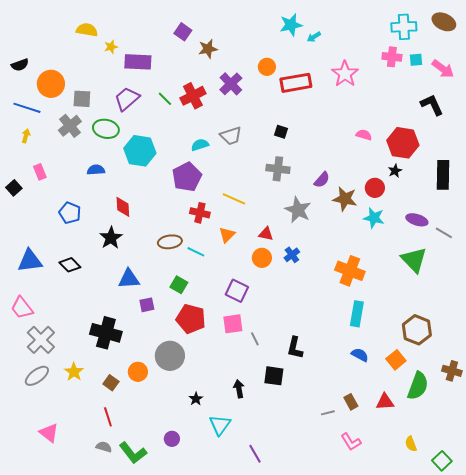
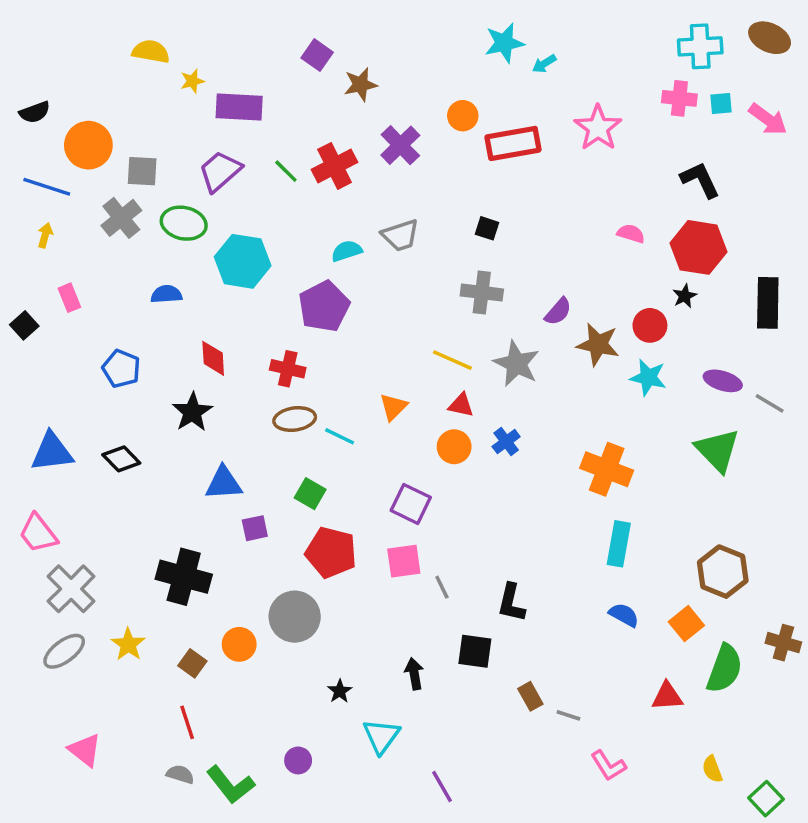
black L-shape: (432, 105) -> (700, 180), moved
yellow line: (234, 199) -> (452, 360), moved
red cross: (200, 213) -> (288, 369), moved
brown rectangle: (351, 402) -> (530, 696), moved
gray line: (328, 413) -> (568, 715), turned 32

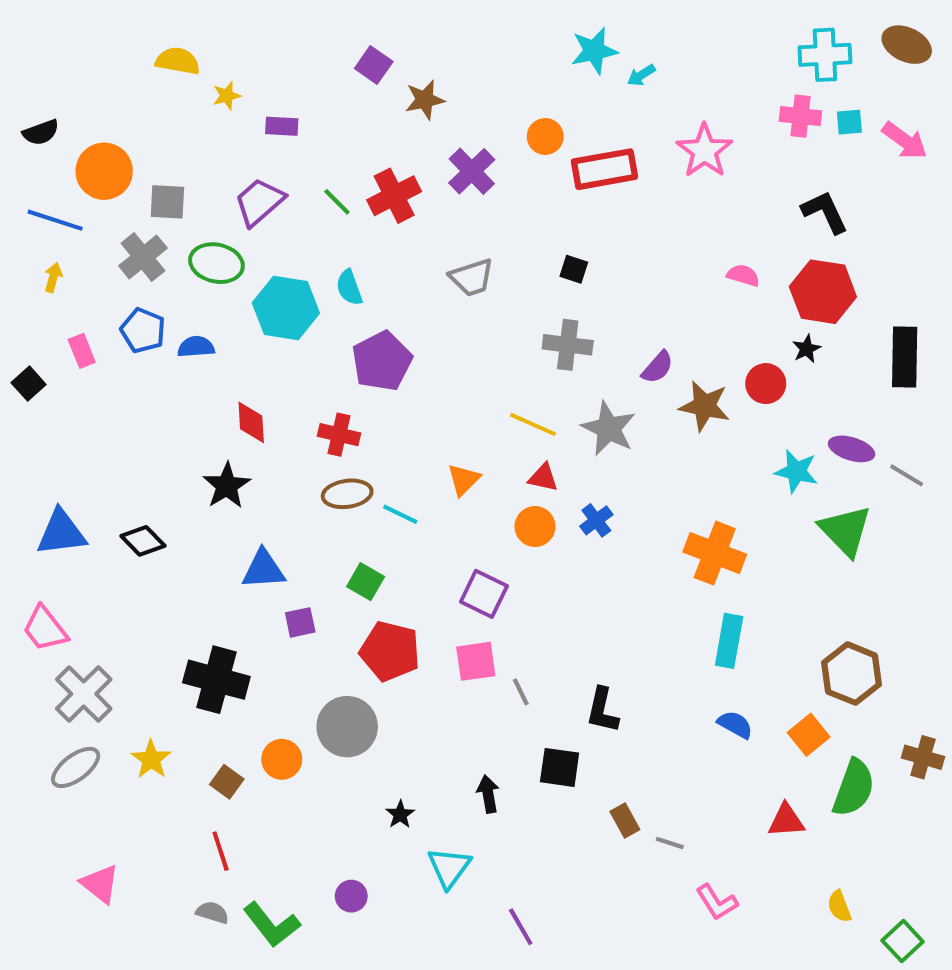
purple rectangle: (239, 107) -> (282, 126), size x0.6
cyan semicircle: (347, 251) -> (349, 288), moved, turned -92
blue pentagon: (121, 369) -> (143, 330), moved
cyan star: (648, 377) -> (796, 471), moved

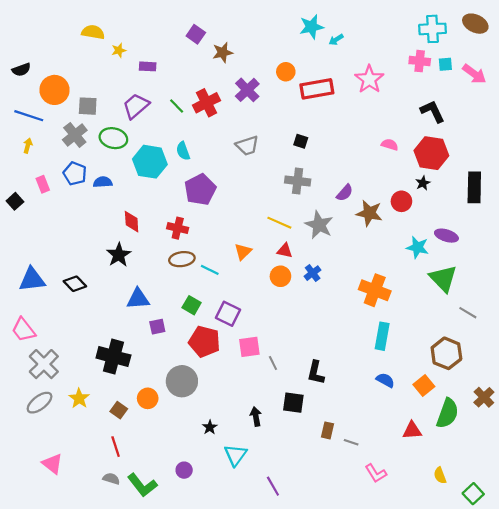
gray line: (907, 475) -> (468, 313), moved
purple square: (484, 594) -> (228, 314), moved
brown cross: (923, 757) -> (484, 397), turned 30
brown rectangle: (625, 821) -> (328, 430), turned 42

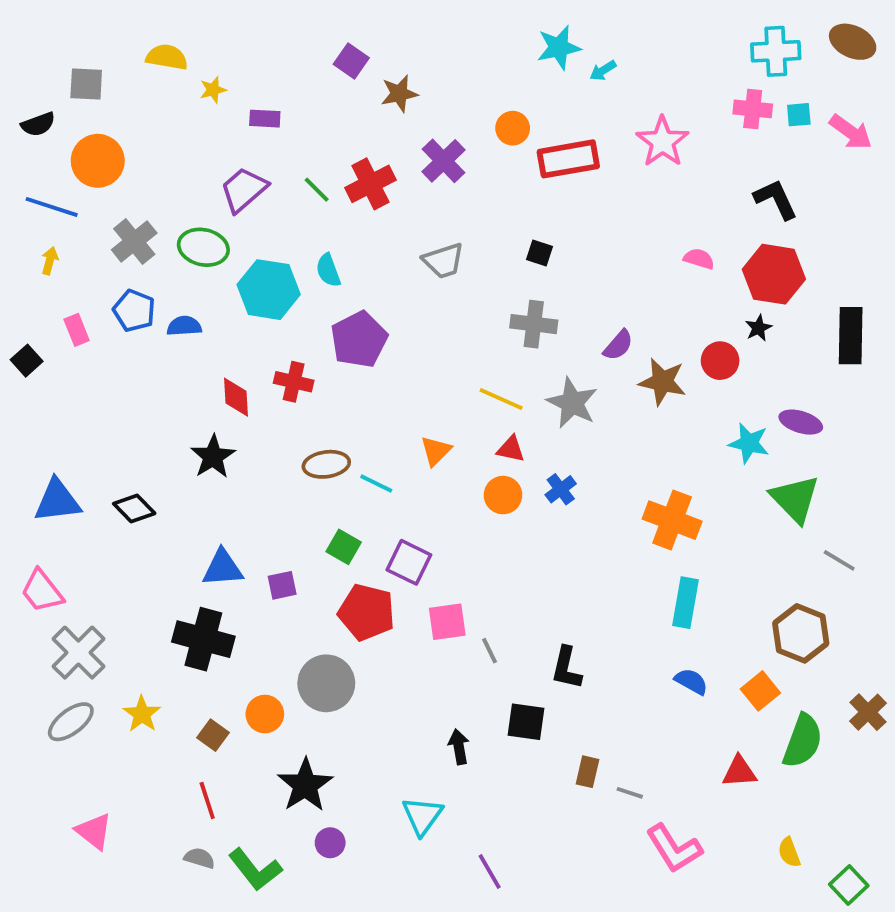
gray square: (88, 106) -> (86, 84), moved
red cross: (178, 228) -> (294, 382), moved
blue triangle: (138, 299) -> (223, 568), moved
black star: (210, 427) -> (305, 785), moved, size x2.0
pink L-shape: (376, 473) -> (674, 848), size x1.4

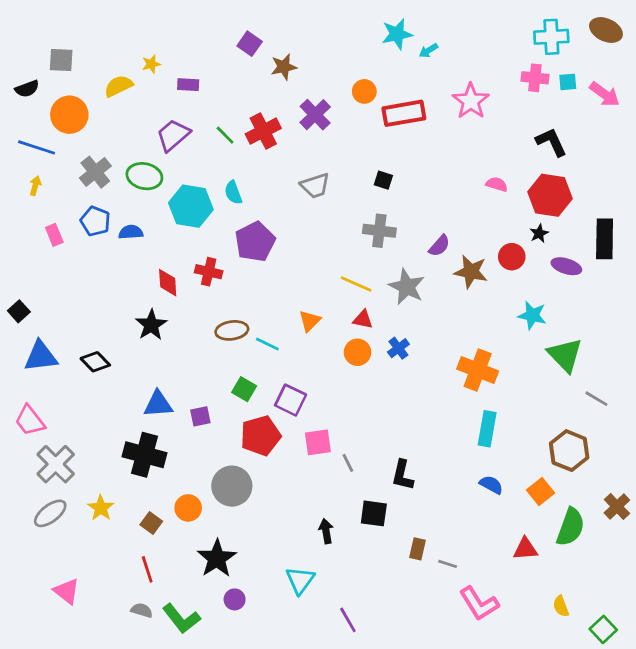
yellow semicircle: (167, 57) -> (119, 86), moved, turned -36
black square: (27, 361) -> (19, 311), moved
purple ellipse: (801, 422) -> (566, 266), moved
red pentagon: (367, 612) -> (261, 436), turned -30

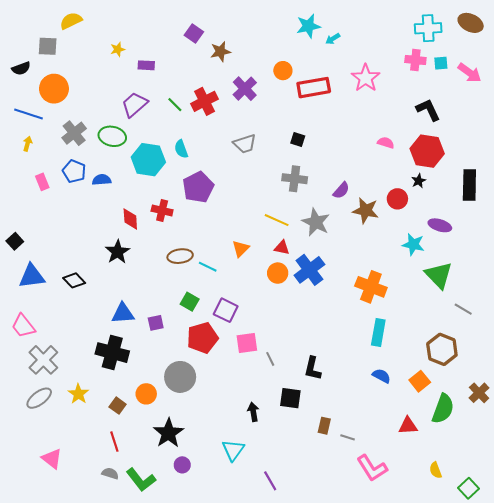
yellow semicircle: (119, 86) -> (71, 21), moved
purple ellipse: (566, 266) -> (440, 225), moved
blue cross: (398, 348) -> (309, 270), size x1.8

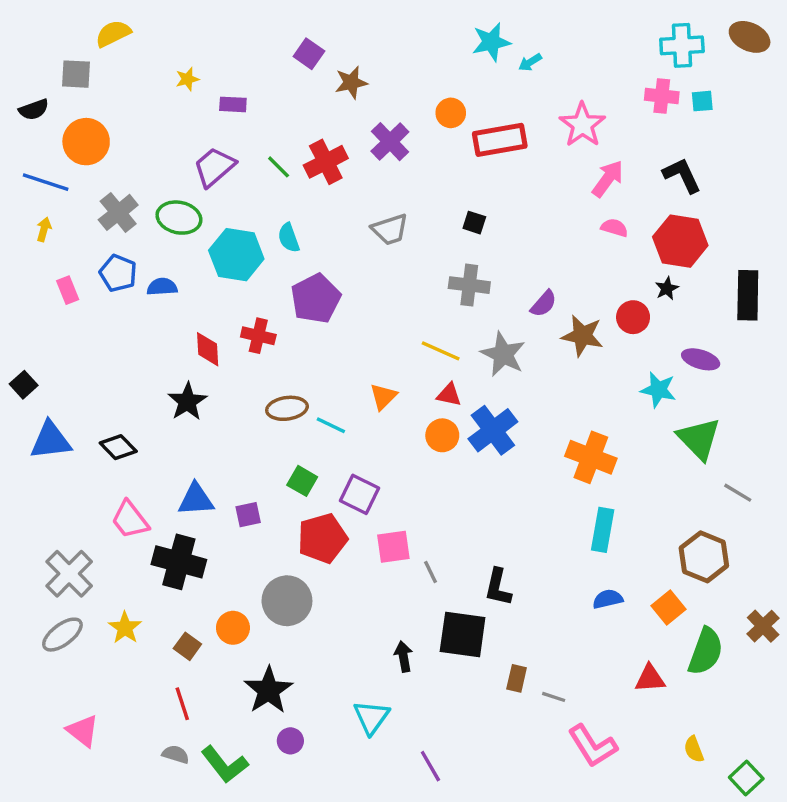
pink arrow: (469, 73) -> (608, 179), moved, turned -90
pink trapezoid: (23, 326) -> (130, 520), moved
blue semicircle: (382, 376) -> (608, 599), turned -42
black square: (290, 398) -> (463, 635), size x1.4

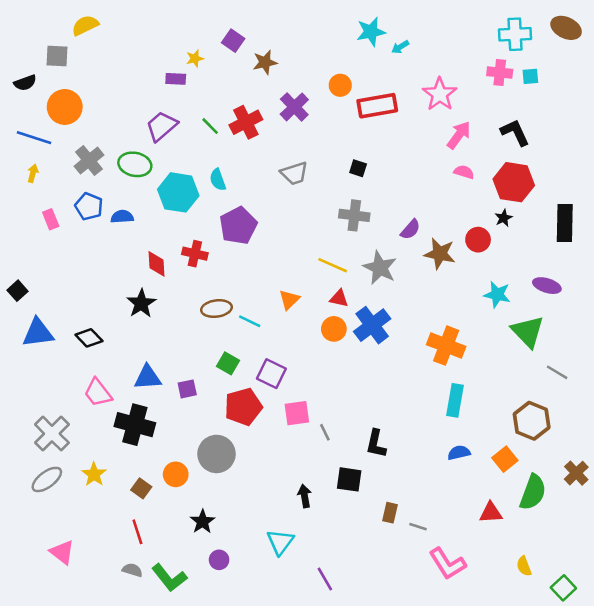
yellow star: (187, 79) -> (195, 58), moved
purple ellipse: (701, 359) -> (547, 286), moved
black square: (463, 635) -> (349, 479), size x0.7
black star: (268, 690) -> (202, 522), size x0.7

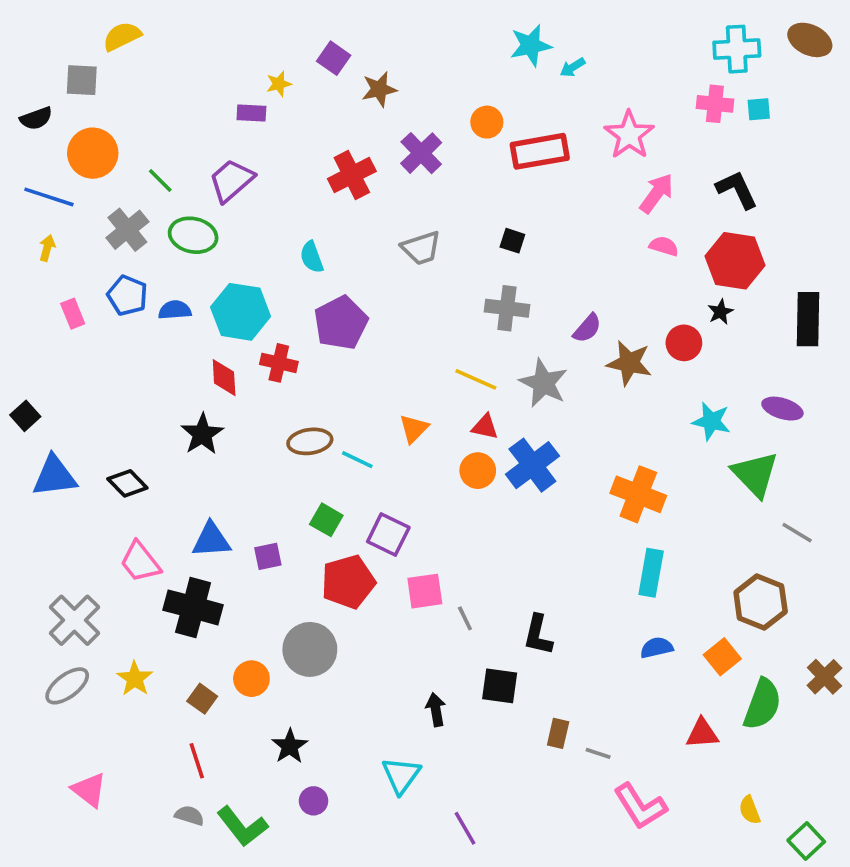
green line: (210, 126) -> (160, 180), moved
cyan hexagon: (178, 192) -> (241, 312), moved

